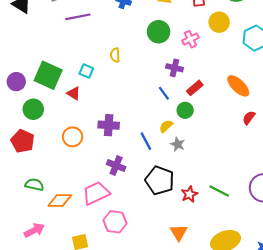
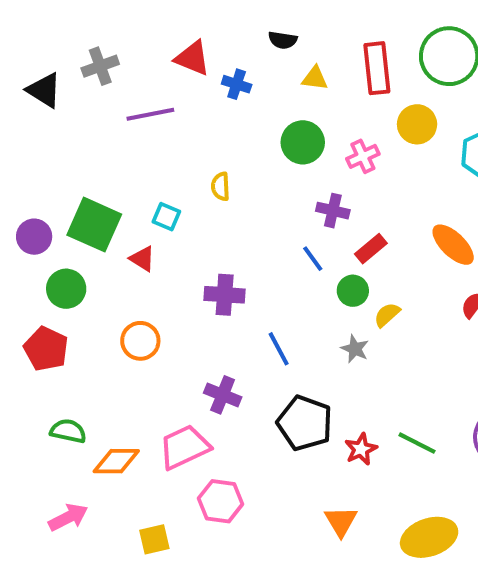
purple cross: (109, 125) -> (225, 295), moved
yellow semicircle: (166, 126) -> (387, 315), moved
gray star: (178, 144) -> (355, 349), moved

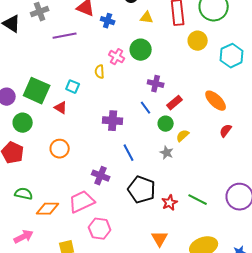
pink cross: (363, 156) -> (117, 57), moved, turned -35
purple cross: (225, 295) -> (113, 121), moved

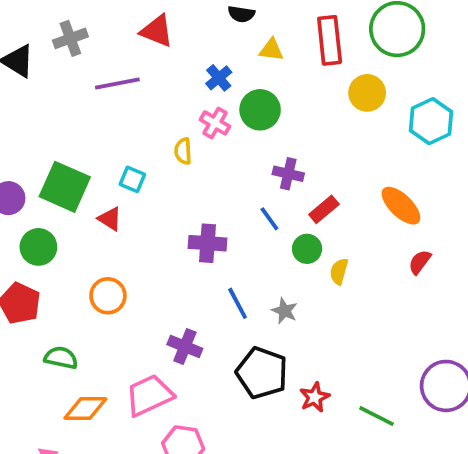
blue cross: (108, 21) -> (219, 78), moved, turned 32
yellow semicircle: (183, 136) -> (339, 271), turned -32
gray star: (167, 153) -> (284, 311), moved
green semicircle: (24, 194) -> (61, 358), moved
green line: (198, 200) -> (377, 416), moved

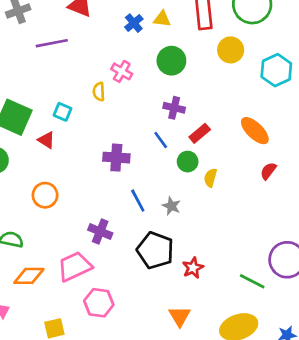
blue cross: (219, 78) -> (134, 23), moved
green circle: (260, 110) -> (171, 61), moved
green line: (377, 416) -> (252, 281), moved

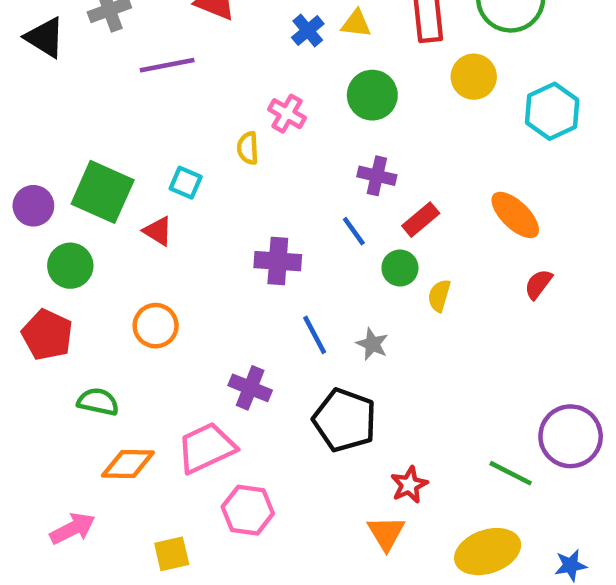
red star: (193, 268) -> (409, 485), moved

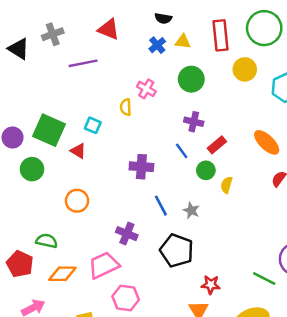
red pentagon: (47, 335) -> (20, 264), moved
red star: (409, 485) -> (211, 285), turned 30

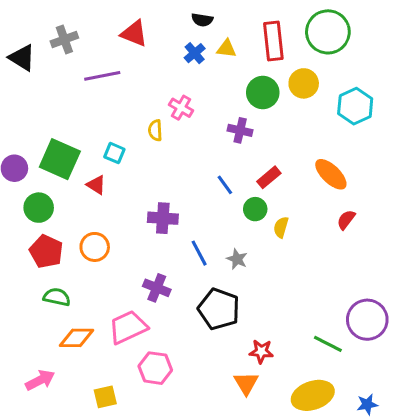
green circle: (191, 79) -> (263, 92), moved
purple cross: (194, 122) -> (240, 130), moved
purple cross: (141, 167) -> (163, 218), moved
red pentagon: (20, 264) -> (46, 252), moved

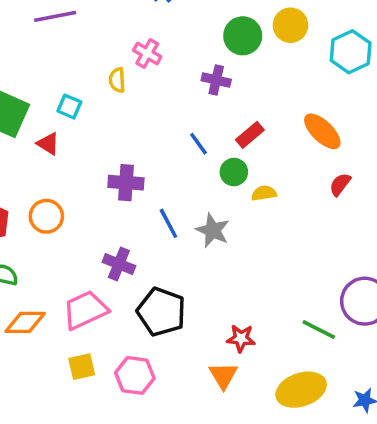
yellow semicircle: (281, 227) -> (264, 193), turned 65
gray star: (237, 259) -> (213, 230), size x1.4
black pentagon: (219, 309) -> (161, 312), moved
pink hexagon: (155, 368) -> (135, 375), moved
yellow square: (105, 397) -> (82, 367), moved

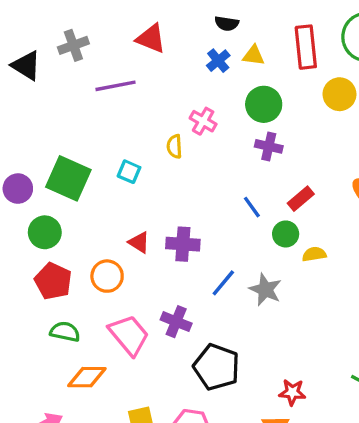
green circle: (243, 36) -> (264, 104), moved
red triangle: (48, 144) -> (139, 242), moved
blue line: (168, 223) -> (223, 283), turned 68
pink trapezoid: (85, 310) -> (129, 335), moved, turned 75

